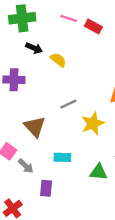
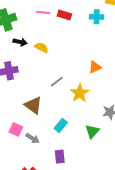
cyan rectangle: (62, 157) -> (61, 125), turned -40
green triangle: (99, 172) -> (92, 131), turned -42
purple rectangle: (46, 188) -> (60, 157), moved

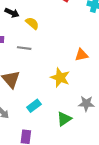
gray line: (57, 82) -> (24, 48), moved, turned 32
yellow star: (80, 93) -> (60, 78), turned -30

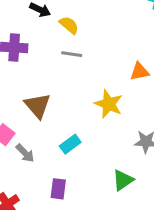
gray line: (24, 48) -> (72, 54), moved
green triangle: (64, 119) -> (123, 180), moved

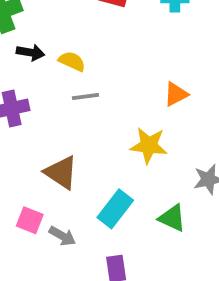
cyan rectangle: (70, 144) -> (115, 209), size x1.4
green triangle: (123, 180) -> (172, 218), moved, turned -45

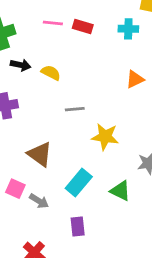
orange triangle: (176, 94) -> (135, 79), moved
gray line: (85, 96) -> (75, 109), moved

